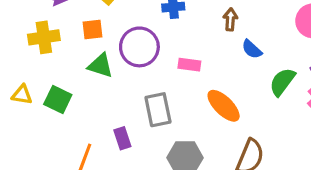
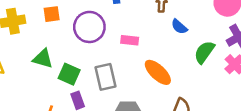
green triangle: (100, 66) -> (43, 59), moved
green square: (58, 100) -> (69, 74), moved

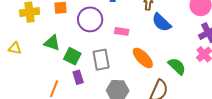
blue semicircle: (179, 27) -> (161, 22), size x1.5
green semicircle: (204, 52) -> (177, 66), moved, turned 96

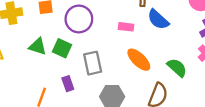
pink rectangle: (122, 31) -> (126, 27), moved
green square: (72, 56) -> (62, 48), moved

